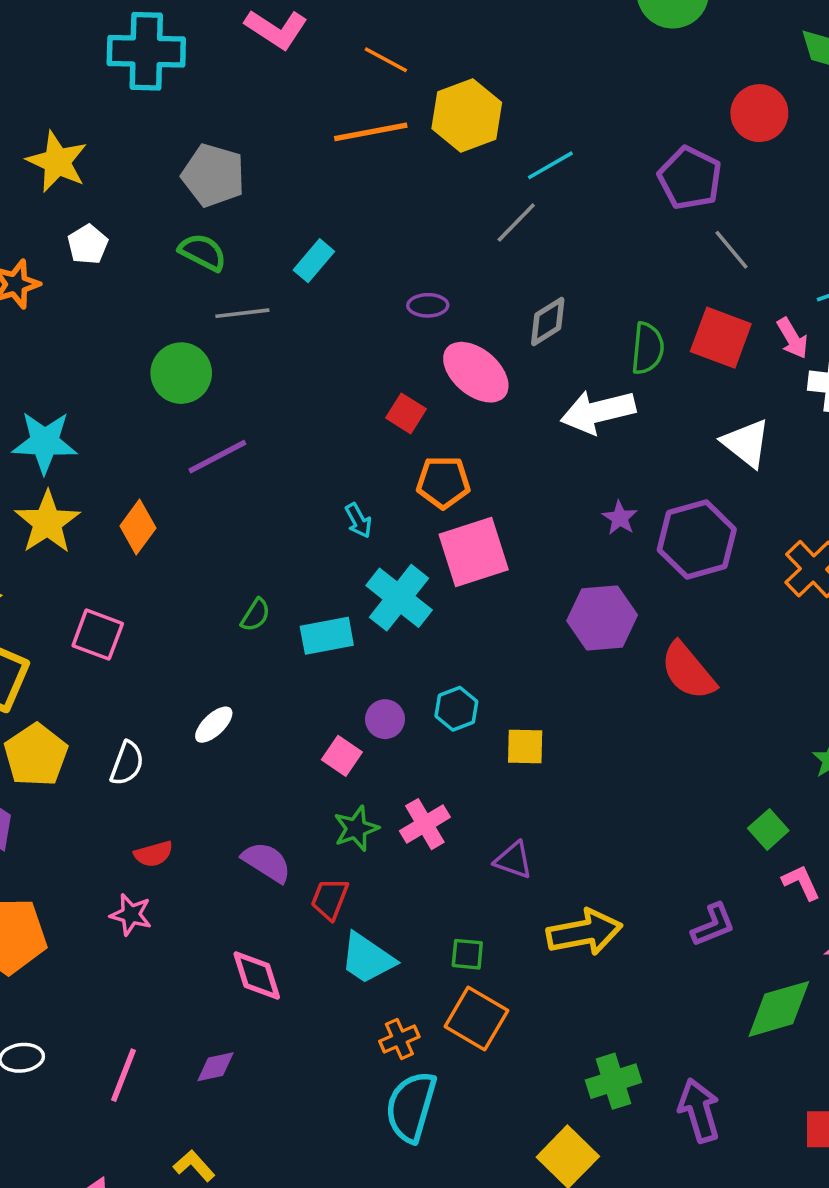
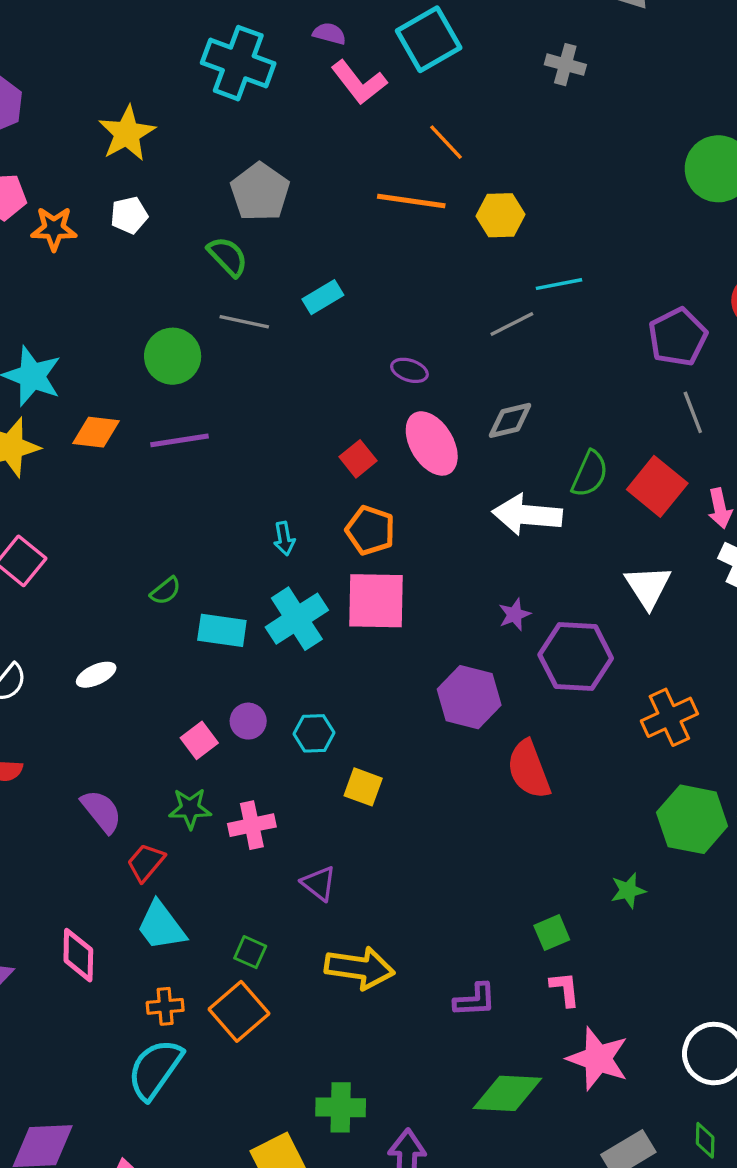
yellow hexagon: (467, 116) -> (500, 215), size x0.7
orange diamond: (138, 527) -> (96, 432), moved, turned 42
pink diamond: (257, 975) -> (78, 955), moved

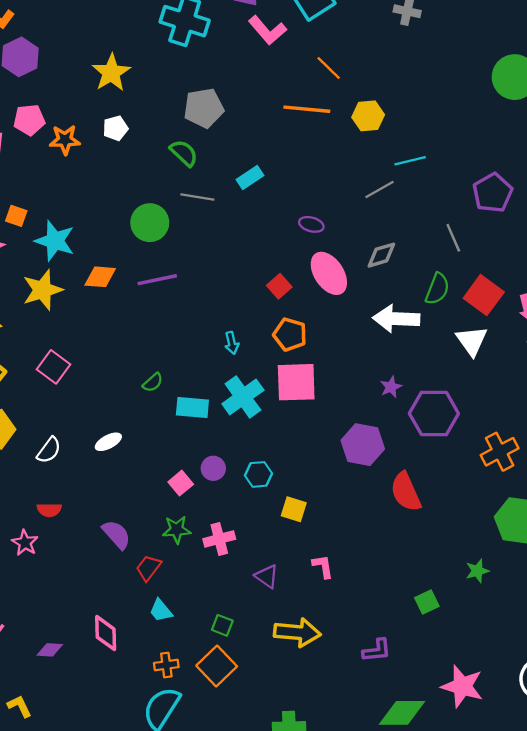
gray pentagon: (260, 192) -> (204, 108), turned 30
gray line: (693, 412) -> (453, 238), moved
white triangle: (648, 587) -> (472, 341), moved
cyan trapezoid: (161, 926) -> (161, 611), size x0.7
pink L-shape: (565, 989) -> (323, 566), moved

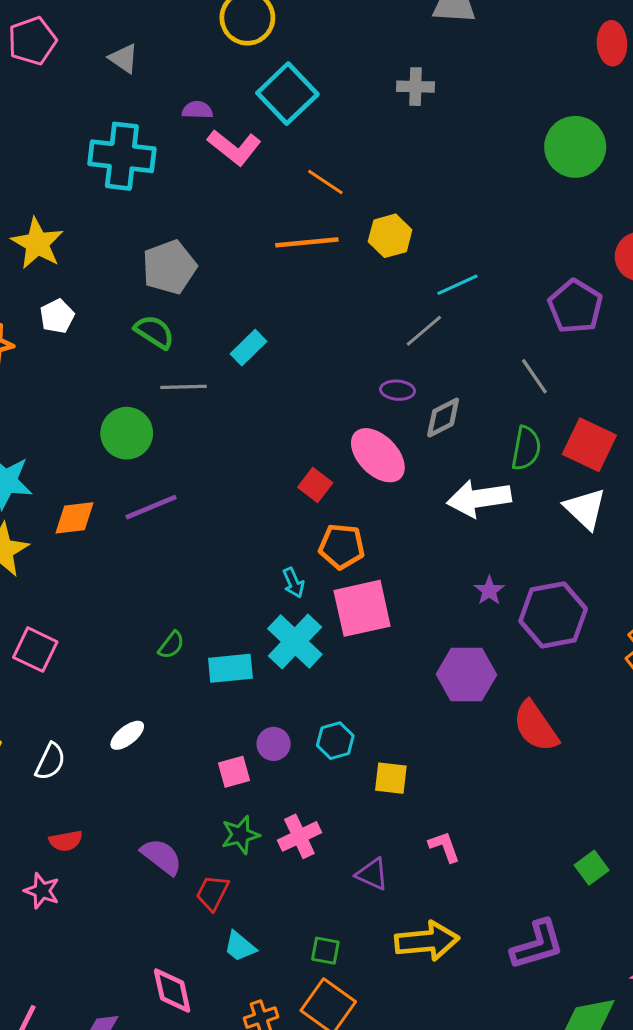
purple ellipse: (311, 224) -> (398, 390), moved
cyan arrow: (232, 343) -> (293, 583), moved
pink square: (181, 483) -> (234, 772), turned 35
purple L-shape: (377, 650) -> (537, 945), size x1.4

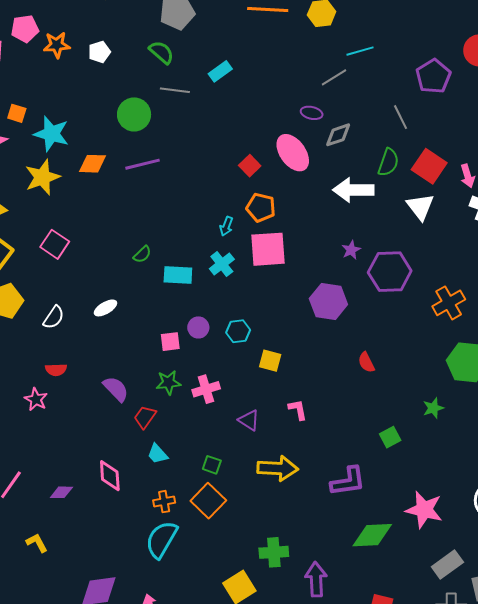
white pentagon: (57, 316) -> (99, 52), moved
cyan arrow: (293, 583) -> (226, 226), turned 36
cyan cross: (295, 642) -> (222, 264), size x0.7
red semicircle: (536, 726) -> (366, 362), moved, size x0.6

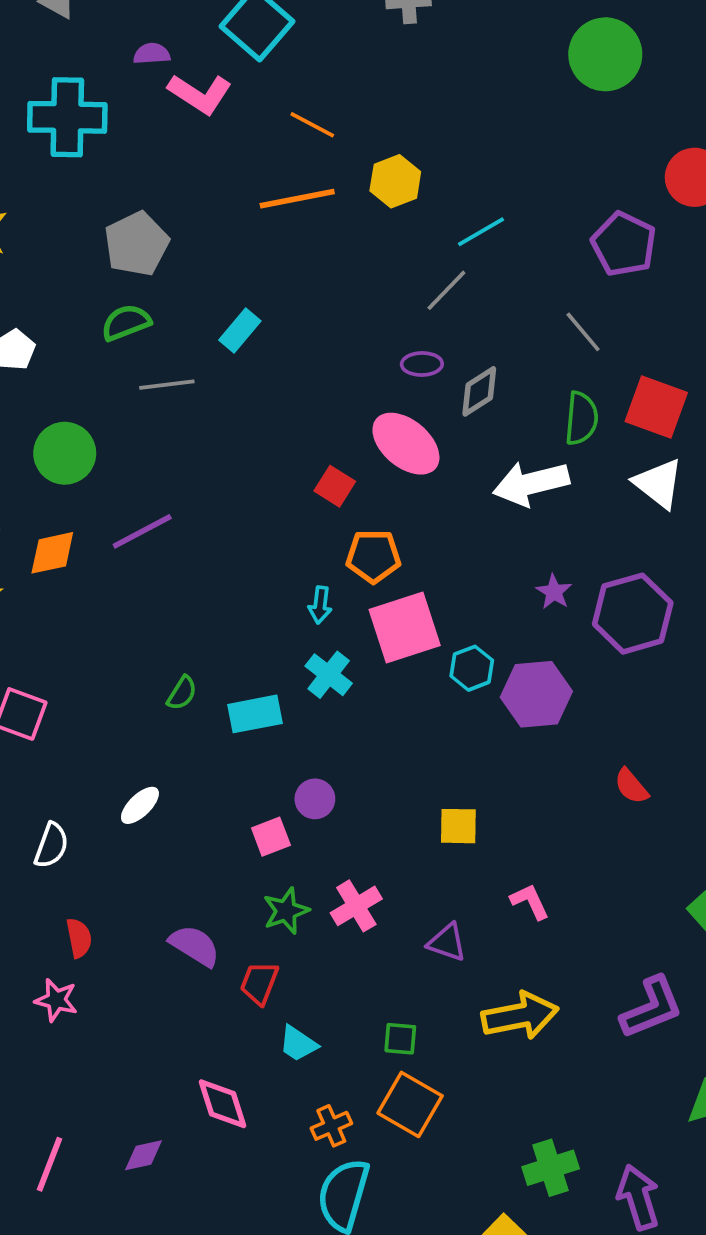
green semicircle: (161, 52) -> (126, 322), turned -48
green circle: (134, 114) -> (65, 453), moved
cyan hexagon: (238, 331) -> (472, 668), moved
red semicircle: (56, 370) -> (79, 938), turned -85

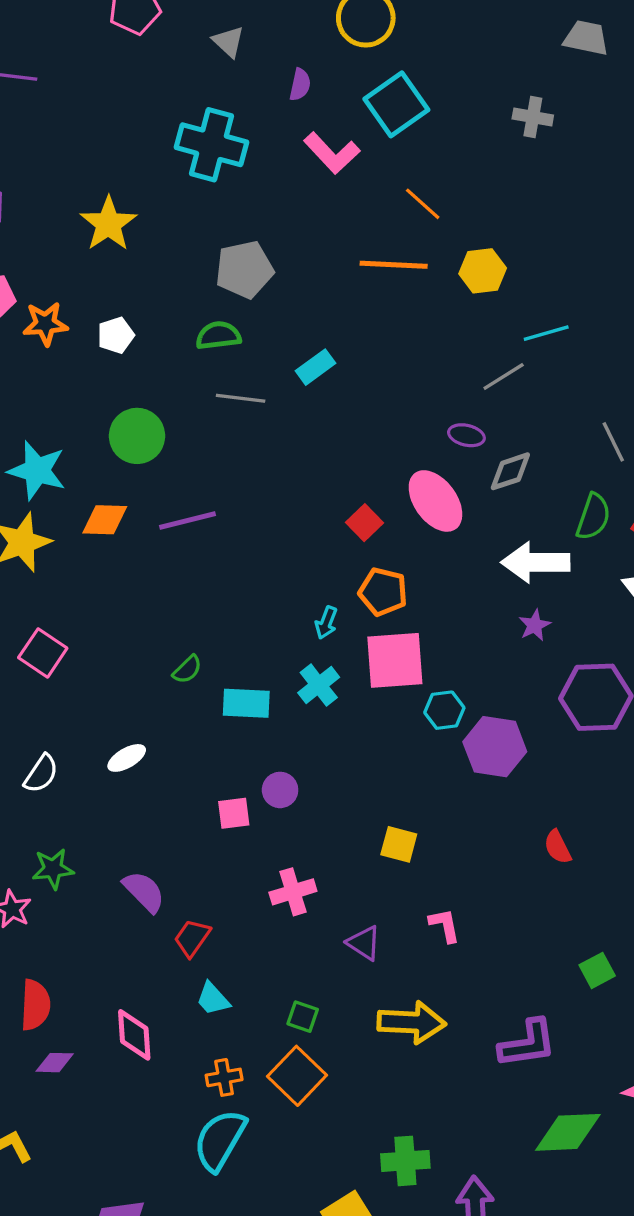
purple semicircle: (152, 54) -> (300, 85), moved, turned 92
purple star: (554, 592) -> (535, 625), moved
green star: (286, 911) -> (53, 869), moved
red semicircle: (79, 938) -> (35, 1005), moved, size x1.4

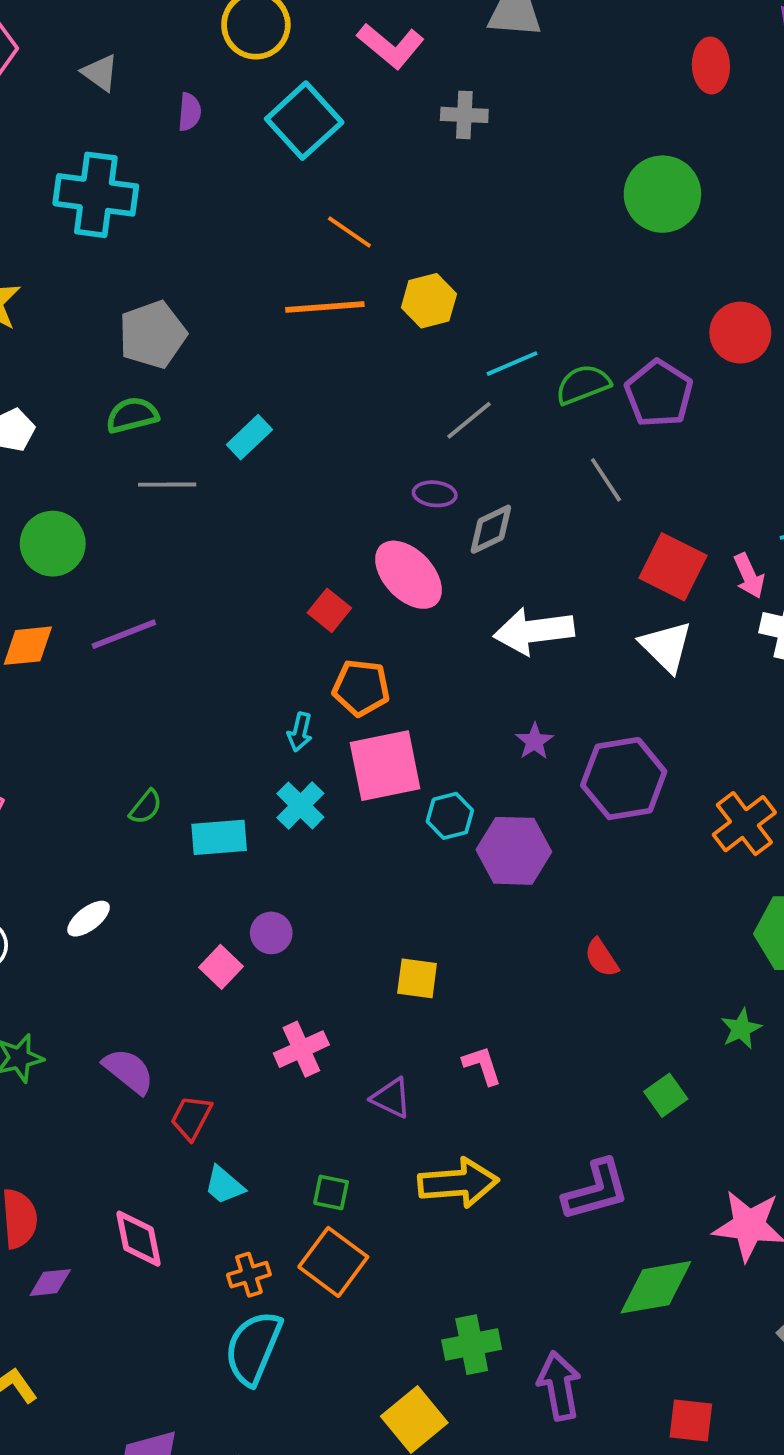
pink L-shape: (332, 153) -> (391, 46), moved
green semicircle: (593, 517) -> (583, 384), moved, turned -123
purple star: (535, 625) -> (534, 741), moved
pink square: (234, 813) -> (221, 967), turned -32

